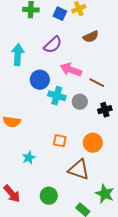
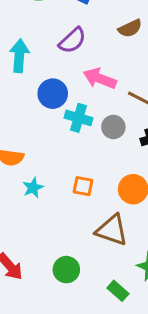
cyan star: (29, 158) -> (33, 188), moved

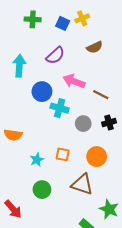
gray circle: (113, 127) -> (83, 124), moved
cyan star: (33, 188) -> (37, 160), moved
green circle: (66, 270) -> (42, 190), moved

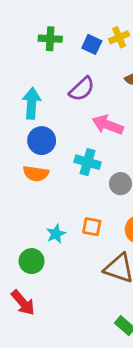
blue circle: (42, 92) -> (42, 141), moved
orange semicircle: (13, 135) -> (36, 174), moved
green circle: (42, 190) -> (32, 261), moved

